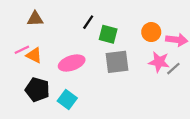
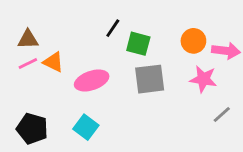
brown triangle: (35, 19) -> (28, 39), moved
orange triangle: (34, 55) -> (53, 62), moved
gray line: (173, 69) -> (222, 114), moved
black pentagon: (37, 90) -> (32, 129), moved

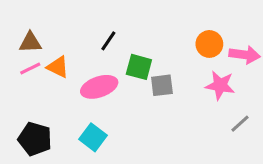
black line: (113, 28) -> (108, 41), moved
green square: (138, 44) -> (139, 67), moved
gray square: (150, 79) -> (162, 85), size x0.7

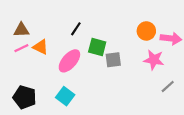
pink ellipse: (99, 87) -> (69, 61), turned -30

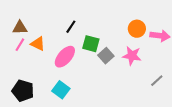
pink line: (21, 48) -> (20, 45), turned -32
gray square: (113, 60) -> (106, 56), turned -35
pink star: (154, 60) -> (132, 56), moved

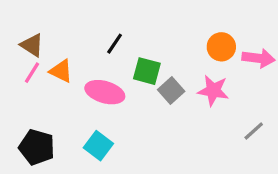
brown triangle: (20, 28) -> (32, 45), turned 35
pink ellipse: (65, 57) -> (105, 92), turned 65

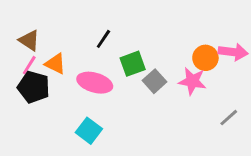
orange circle: (221, 47) -> (205, 58), moved
green square: (147, 71) -> (133, 64), turned -35
black pentagon: (37, 147) -> (34, 87), moved

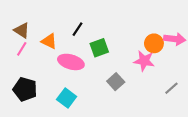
orange triangle: (55, 64) -> (49, 41), moved
gray square: (154, 81) -> (116, 82), moved
black pentagon: (34, 87) -> (25, 89), moved

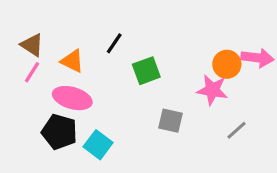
pink ellipse: (71, 62) -> (72, 98), moved
gray square: (116, 82) -> (170, 121), turned -35
gray line: (171, 88) -> (237, 130), moved
black pentagon: (25, 89) -> (59, 132), moved

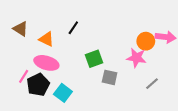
green square: (146, 71) -> (94, 59), moved
pink line: (32, 72) -> (24, 76), moved
black pentagon: (59, 132) -> (38, 85), turned 30

